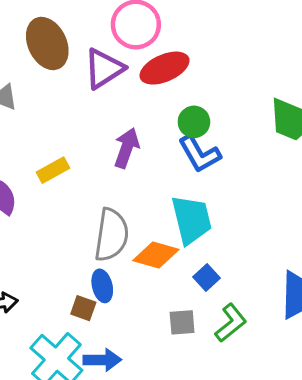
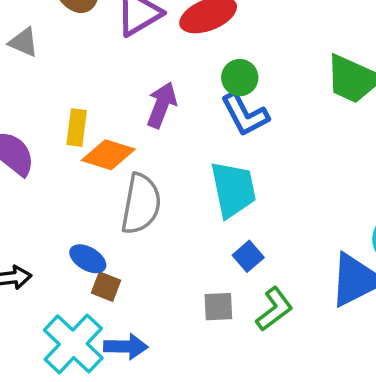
yellow rectangle: (53, 170) -> (77, 128), turned -56
orange diamond: (156, 255) -> (108, 155), moved
blue ellipse: (102, 286) -> (88, 259), moved, turned -48

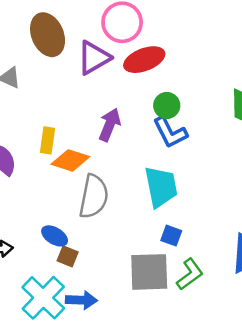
blue square: (248, 256) -> (171, 236), turned -30
gray square: (218, 307) -> (149, 272), size x1.8

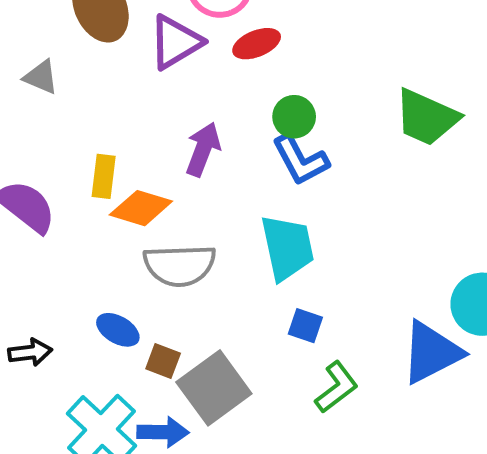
red ellipse: (144, 60) -> (257, 44), size x0.7
gray semicircle: (94, 197) -> (180, 265), turned 78
brown square: (68, 256) -> (163, 361), moved
gray square: (149, 272) -> (214, 388), moved, turned -33

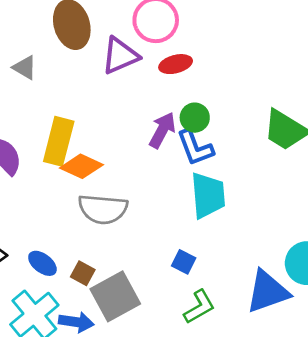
purple arrow: (203, 149) -> (162, 130), moved
yellow rectangle: (104, 176) -> (59, 141), size x1.6
cyan trapezoid: (287, 248) -> (208, 195), moved
blue ellipse: (118, 330) -> (42, 263), moved

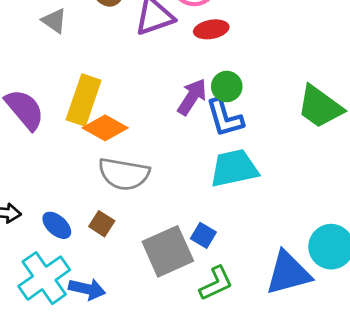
cyan trapezoid: (208, 195) -> (234, 168), turned -102
brown square: (83, 273) -> (102, 224), moved
gray square: (115, 296) -> (168, 251), moved

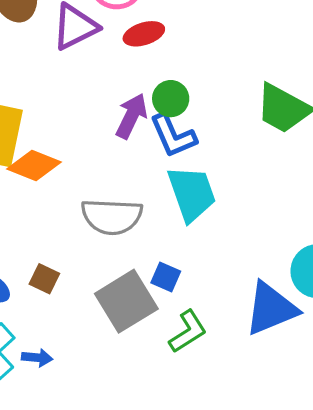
cyan trapezoid: (234, 168) -> (192, 193), turned 90
gray semicircle: (124, 174) -> (112, 217), moved
blue arrow: (87, 289) -> (37, 358), size x0.7

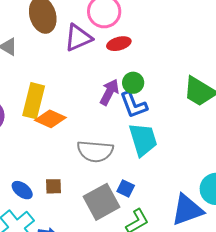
brown square: (44, 279) -> (54, 186), turned -30

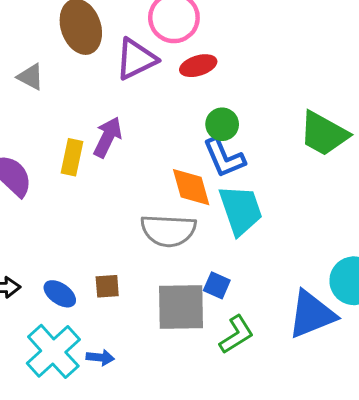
purple arrow: (109, 92) -> (108, 137), moved
yellow rectangle: (34, 101) -> (72, 157), size x0.7
orange diamond: (50, 119) -> (191, 187), moved, turned 52
gray square: (102, 202) -> (181, 307), turned 30

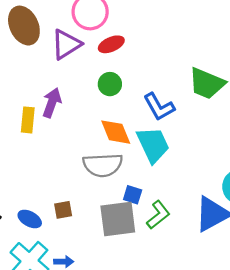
green circle: (222, 124) -> (110, 84), moved
blue L-shape: (224, 158) -> (159, 107), moved
blue square: (217, 285) -> (133, 195), moved
green L-shape: (236, 335) -> (158, 215), moved

